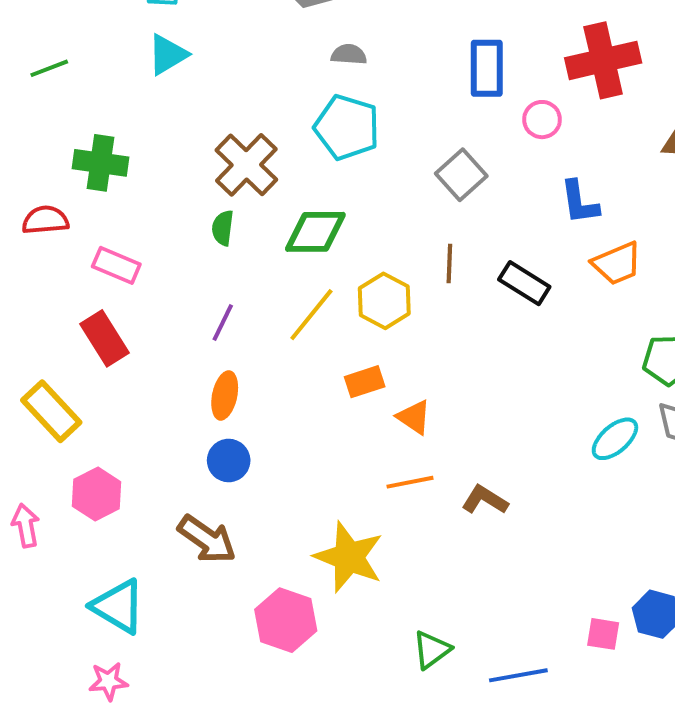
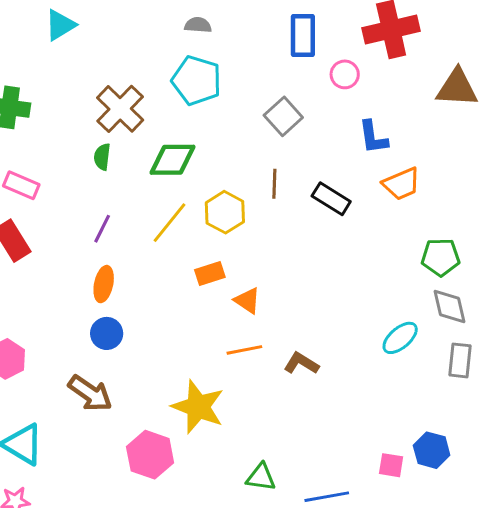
cyan ellipse: (615, 439) -> (400, 338), moved
green triangle: (432, 650) -> (261, 477), turned 44

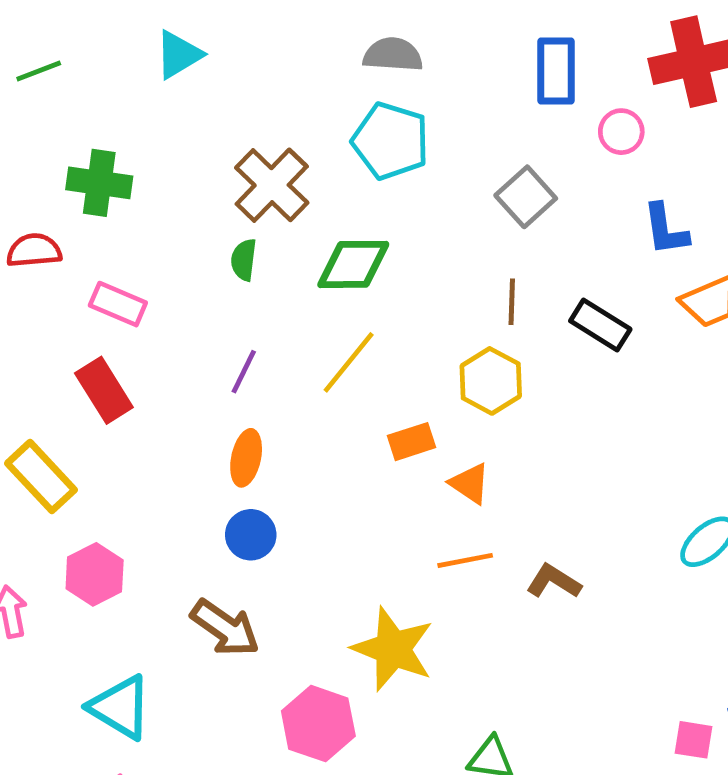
gray semicircle: (198, 25) -> (393, 55), size x1.4
yellow hexagon: (225, 212) -> (491, 381), moved

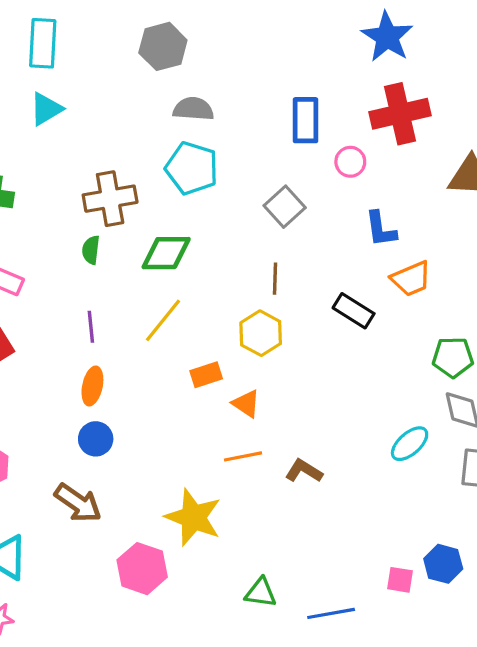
brown cross: (272, 185) -> (110, 199), turned 36
black rectangle: (600, 325) -> (354, 311), moved
purple line: (244, 372) -> (91, 327), turned -32

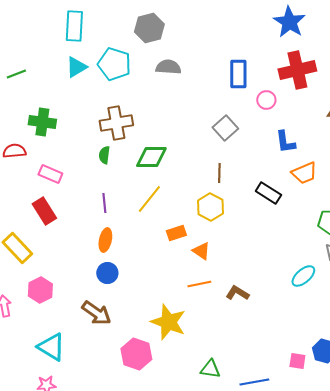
cyan pentagon: (192, 168) -> (114, 64), moved

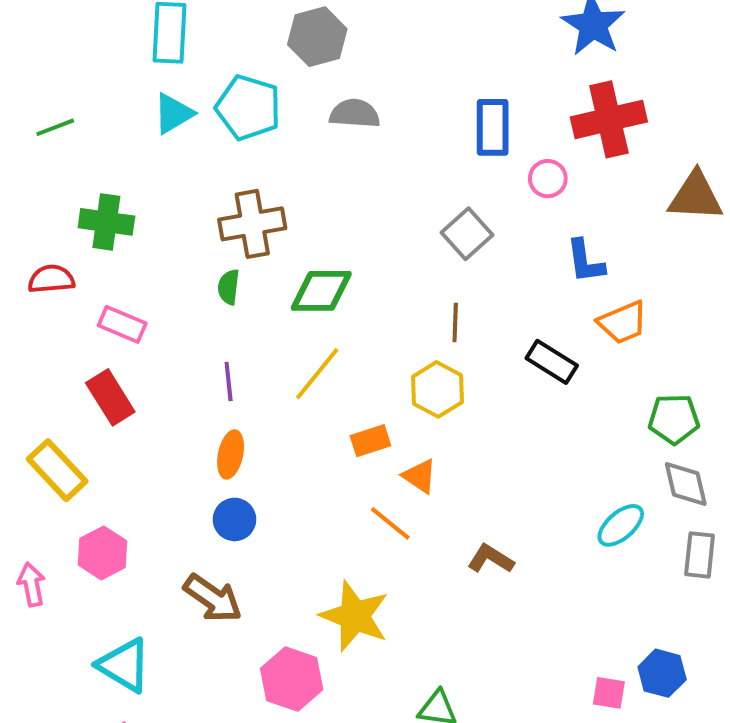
orange line: (199, 284) -> (390, 523), moved, turned 50

